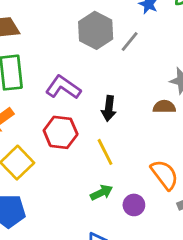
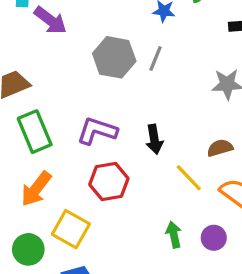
brown semicircle: (164, 107) -> (220, 148), moved
yellow line: (105, 152) -> (189, 178), moved
green arrow: (101, 193) -> (174, 235), turned -60

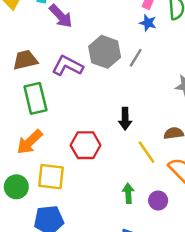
purple L-shape: (97, 131) -> (67, 66), moved
yellow square: (71, 229) -> (51, 177), turned -32

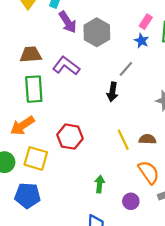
gray hexagon: (105, 52) -> (97, 32), moved
black arrow: (125, 119) -> (112, 92), moved
yellow line: (147, 152) -> (123, 140), moved
purple circle: (158, 201) -> (131, 201), moved

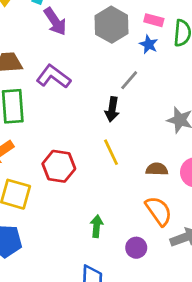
pink rectangle: (146, 22) -> (154, 20), turned 72
gray hexagon: (97, 32) -> (112, 25), moved
yellow line: (123, 140) -> (111, 152), moved

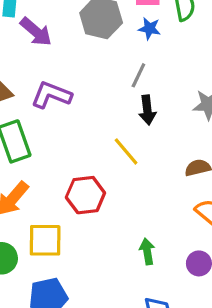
black arrow: (112, 109) -> (147, 110), moved
yellow line: (111, 152) -> (126, 151), moved

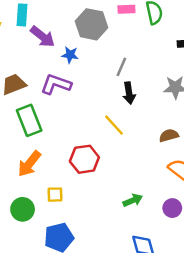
blue star: (149, 29) -> (70, 55), moved
yellow square: (45, 240) -> (55, 195), size x0.6
green arrow: (147, 251) -> (133, 200), turned 78

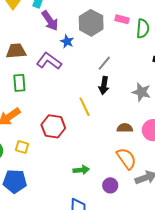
green rectangle: (29, 120) -> (19, 83), size x0.7

